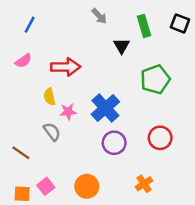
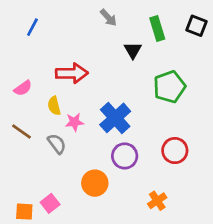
pink semicircle: (23, 61) -> (23, 88), moved
brown line: (21, 153) -> (22, 132), moved
orange circle: (87, 186) -> (95, 183), moved

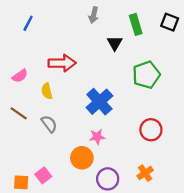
gray arrow: (108, 18) -> (94, 15), turned 56
pink star: (74, 122) -> (97, 137), moved
purple circle: (125, 156) -> (108, 179), moved
orange cross: (157, 201) -> (145, 173), moved

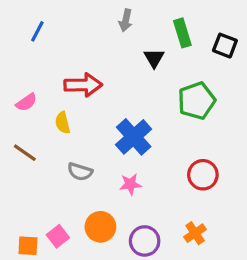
black square: (170, 22) -> (225, 46), moved
gray semicircle: (49, 124) -> (80, 172), moved, turned 144
orange circle: (82, 158) -> (100, 227), moved

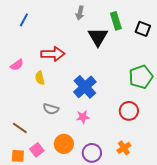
black triangle: (154, 58) -> (98, 37), size x1.5
green pentagon: (197, 101) -> (141, 77), moved
brown line: (25, 153) -> (20, 128), moved

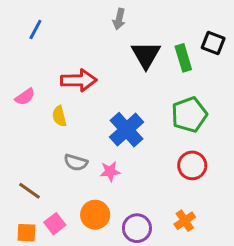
green rectangle: (116, 21) -> (183, 58), moved
green pentagon: (141, 77) -> (189, 115), moved
pink star: (83, 117) -> (110, 171), moved

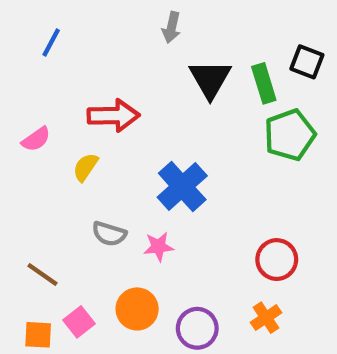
green pentagon: (189, 115) -> (290, 135), moved
yellow semicircle: (59, 116) -> (85, 167), turned 48
red circle: (192, 165) -> (277, 260), moved

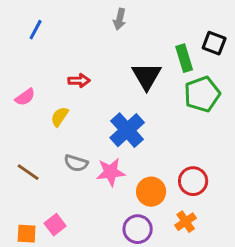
black triangle: (210, 79) -> (147, 76), moved
red arrow: (113, 116) -> (79, 81), size x0.6
pink star: (159, 247) -> (111, 172), size x1.4
brown line: (43, 275) -> (28, 172), moved
orange circle: (137, 309) -> (151, 192), moved

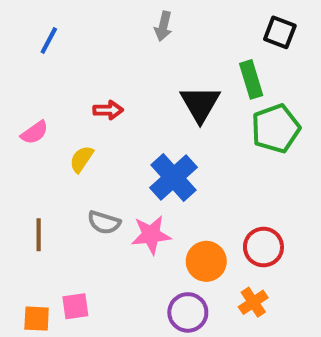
black square: (214, 43) -> (280, 32), moved
brown line: (28, 172) -> (39, 235), turned 55
pink square: (55, 225) -> (75, 306), turned 30

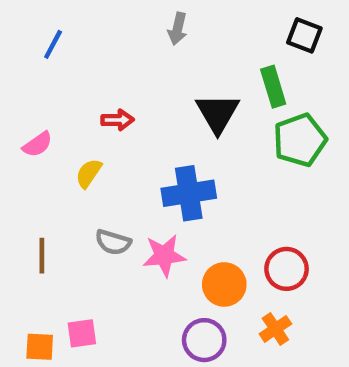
blue cross: (174, 178) -> (189, 193), turned 33

